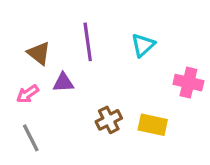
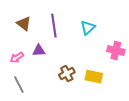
brown triangle: (39, 53) -> (24, 24), moved

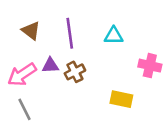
cyan triangle: (88, 28) -> (114, 36), turned 42
pink arrow: (17, 58) -> (22, 75), size x1.6
brown cross: (67, 74) -> (75, 72), moved

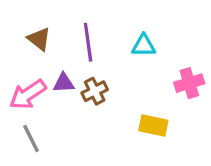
pink cross: (150, 66) -> (189, 83), turned -30

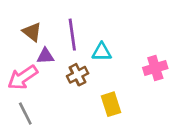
cyan triangle: (144, 46) -> (102, 52), moved
purple triangle: (64, 83) -> (45, 56), moved
yellow rectangle: (153, 125) -> (111, 104), moved, turned 60

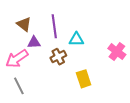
pink cross: (155, 68) -> (117, 52), turned -36

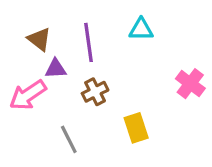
cyan triangle: (76, 39) -> (141, 29), moved
gray line: (19, 86) -> (69, 139), moved

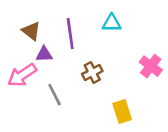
brown cross: (95, 92) -> (92, 73), moved
yellow rectangle: (136, 128) -> (122, 112), moved
gray line: (69, 139) -> (55, 95), moved

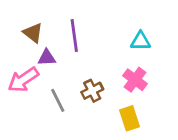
cyan triangle: (112, 23) -> (141, 41), moved
pink cross: (151, 66) -> (135, 80), moved
brown cross: (92, 73) -> (92, 91), moved

